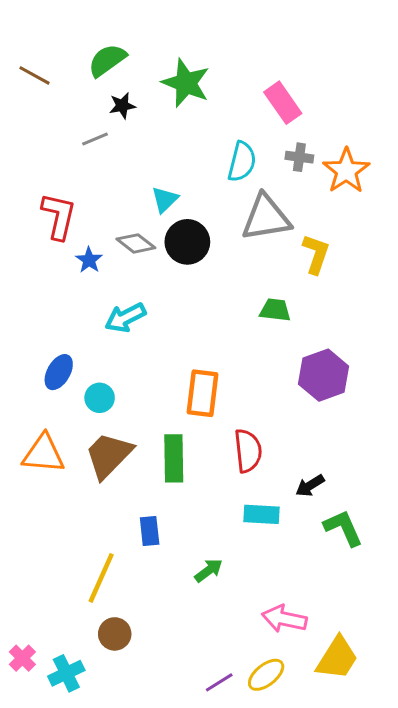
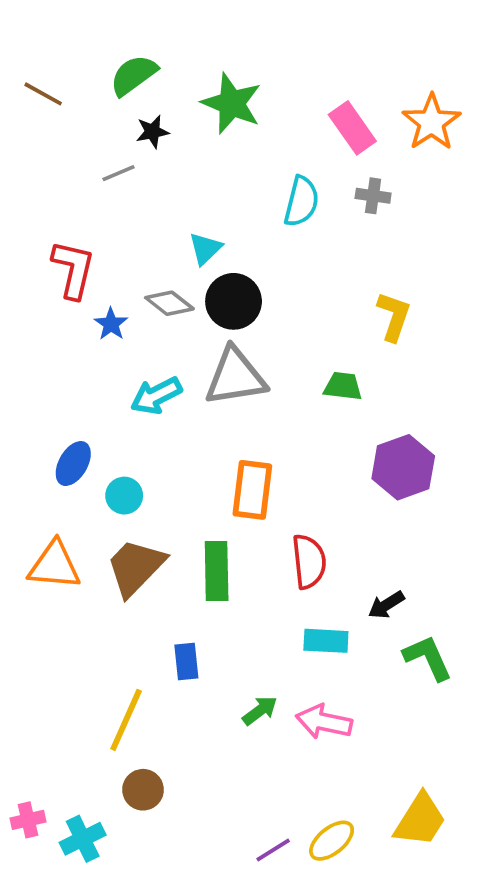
orange star: (346, 171) -> (432, 122), moved
gray triangle: (266, 218) -> (235, 377), moved
pink arrow: (284, 619) -> (324, 722), moved
pink cross: (22, 658) -> (28, 820), turned 32

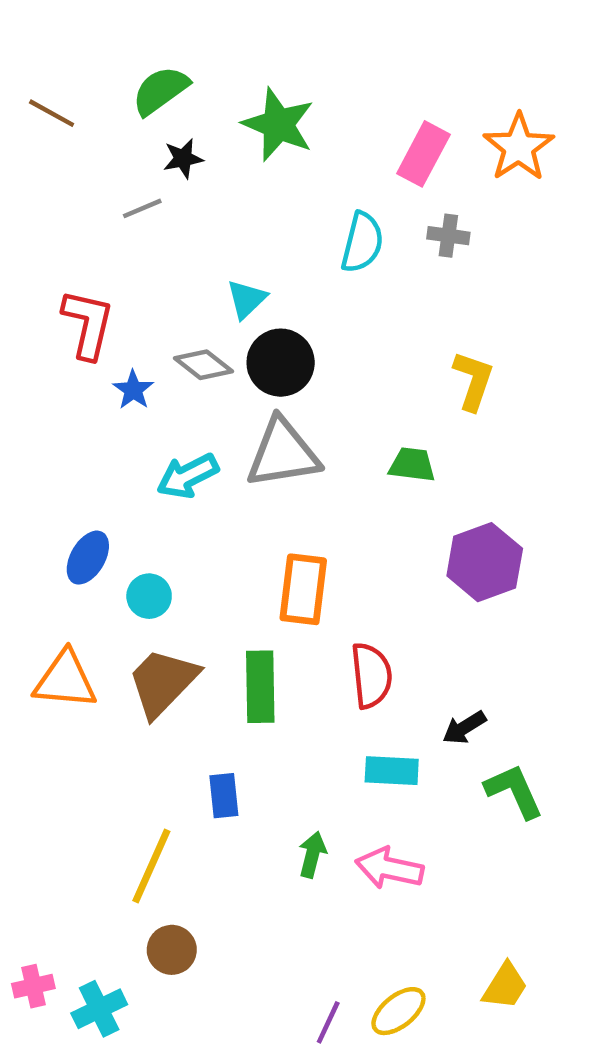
pink rectangle: (352, 128) -> (423, 154), turned 63
green arrow: (260, 711) -> (312, 855), turned -39
yellow trapezoid: (420, 820) -> (505, 986), size x0.7
purple line: (273, 850) -> (328, 1022), turned -33

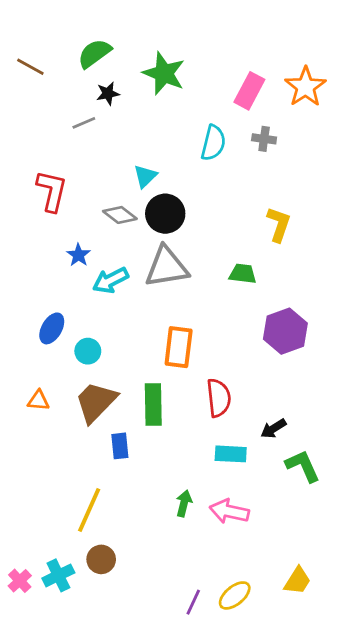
blue star: (133, 390) -> (78, 255), moved
orange triangle: (65, 680) -> (38, 401), size x0.6
blue rectangle: (224, 796) -> (120, 446), moved
pink cross: (33, 986) -> (20, 581), turned -30
cyan cross: (99, 1009) -> (58, 575), moved

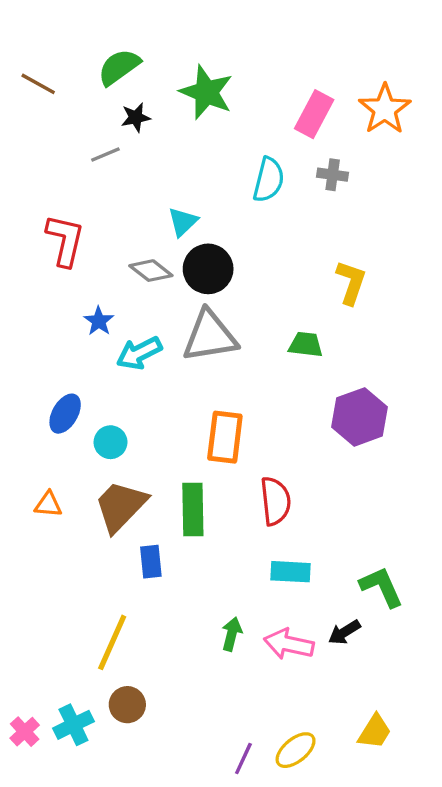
black arrow: (273, 429) -> (344, 632), moved

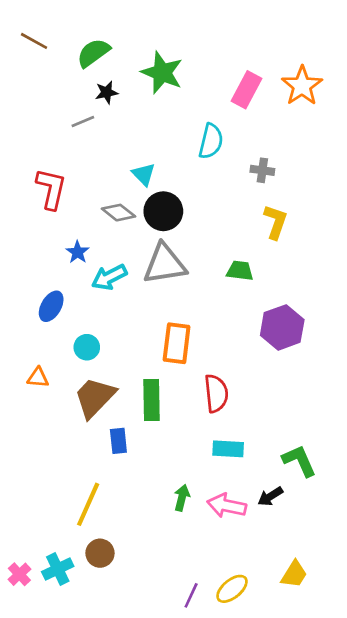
brown line: (38, 84) -> (34, 41), moved
gray cross: (333, 175) -> (262, 170), moved
cyan triangle: (183, 222) -> (144, 174), turned -30
blue ellipse: (65, 414) -> (51, 306), moved
orange triangle: (48, 504) -> (38, 378), moved

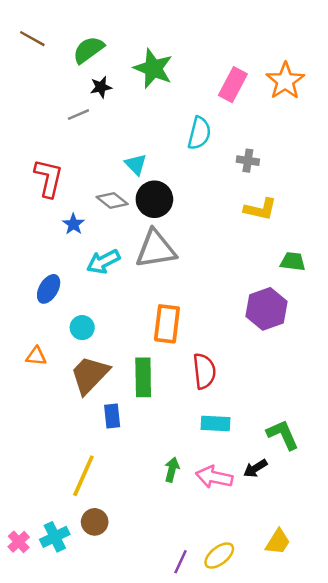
yellow L-shape: (276, 222) -> (260, 209), turned 84
blue star: (78, 252) -> (73, 224), moved
green trapezoid: (240, 271) -> (293, 262), moved

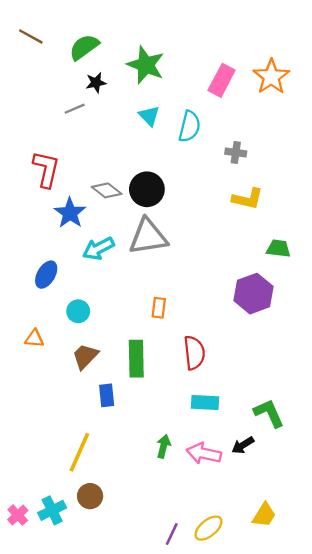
cyan triangle: (136, 164) -> (149, 116), moved
blue star: (73, 224) -> (70, 213), size x1.5
orange rectangle: (167, 324) -> (159, 308), size x0.6
brown trapezoid: (90, 375) -> (85, 356), size x0.7

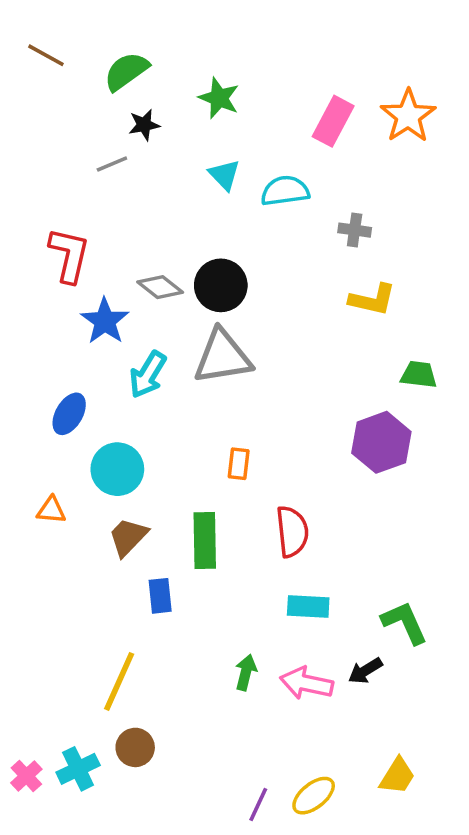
green star: (146, 65) -> (219, 98), size x0.7
cyan semicircle: (190, 126) -> (285, 191), turned -112
cyan arrow: (98, 248) -> (148, 375), turned -32
cyan circle: (78, 311) -> (117, 469), size x1.5

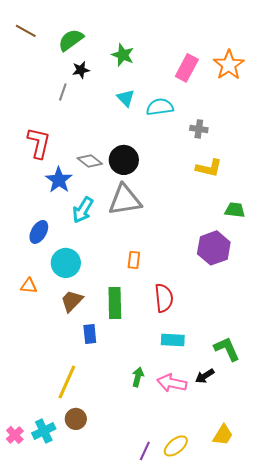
gray line: (112, 164) -> (63, 92), turned -48

